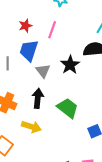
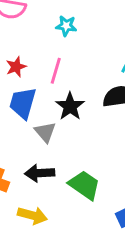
black star: (70, 65) -> (70, 106), moved
black arrow: (38, 98) -> (40, 173), turned -96

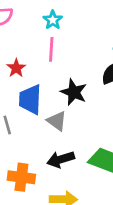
cyan star: (66, 26) -> (53, 20), turned -30
pink line: (56, 71) -> (51, 49), moved

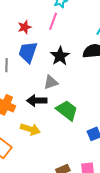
gray triangle: (57, 121) -> (51, 82), moved, turned 49

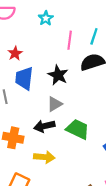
pink line: (53, 21) -> (70, 40), moved

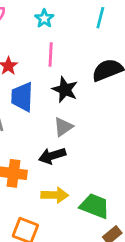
cyan line: (94, 36) -> (100, 18), moved
pink line: (70, 40) -> (51, 55), moved
green trapezoid: (78, 129) -> (95, 206), moved

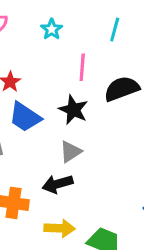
pink line: (51, 55) -> (82, 67), moved
blue trapezoid: (22, 97) -> (25, 117), turned -60

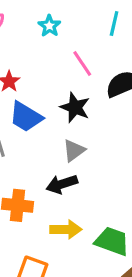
pink line: (82, 67) -> (82, 63), turned -36

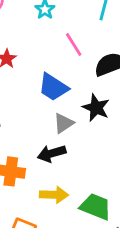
black star: (75, 107) -> (96, 108), moved
blue trapezoid: (26, 117) -> (53, 87), moved

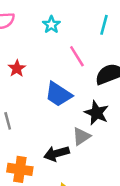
gray triangle: (64, 123) -> (81, 136), moved

